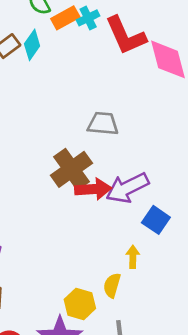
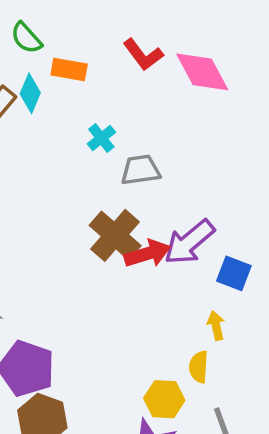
orange rectangle: (65, 18) -> (69, 69), moved, turned 52
cyan cross: (88, 18) -> (101, 138), moved
red L-shape: (126, 36) -> (143, 55), size x0.7

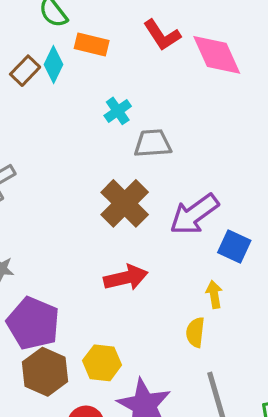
red arrow: (147, 254) -> (126, 278), moved
yellow hexagon: (164, 399) -> (102, 363), moved

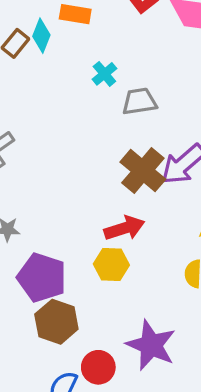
brown cross: (125, 203) -> (143, 171), moved
yellow hexagon: (102, 363) -> (111, 264), moved

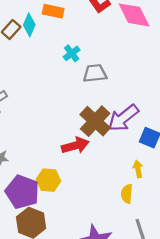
red arrow: (124, 228) -> (75, 145), moved
yellow hexagon: (111, 264) -> (49, 180), moved

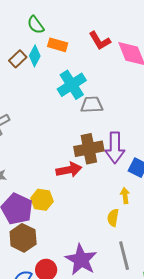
cyan cross: (72, 53) -> (72, 85), size x1.8
purple arrow: (123, 118) -> (115, 148), turned -56
brown cross: (95, 121) -> (89, 149), turned 32

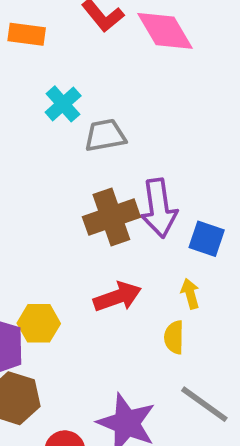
cyan cross: (72, 85) -> (63, 104), size x0.7
red arrow: (69, 170) -> (117, 297), moved
gray line: (124, 256) -> (204, 404), turned -32

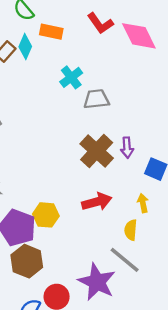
purple arrow: (159, 208) -> (127, 148), size x0.6
brown cross: (111, 217) -> (97, 151), turned -32
gray line: (204, 404) -> (125, 260), moved

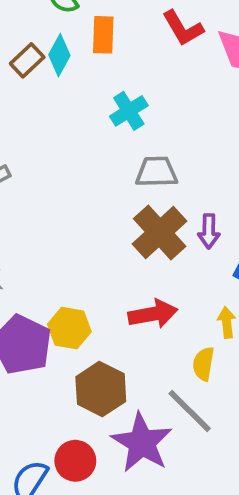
orange rectangle: (51, 32) -> (103, 35), turned 75
gray trapezoid: (96, 99) -> (157, 172), moved
brown hexagon: (27, 261) -> (101, 389), moved

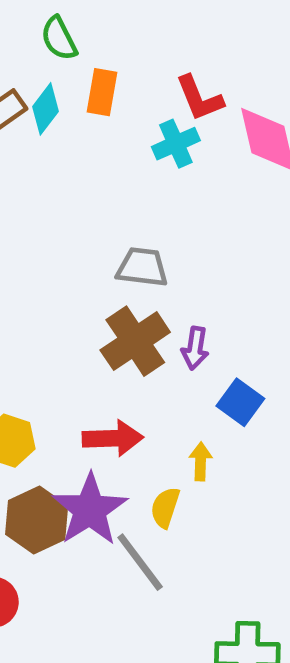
cyan cross: (129, 111) -> (176, 144), moved
purple star: (142, 443) -> (90, 510), moved

